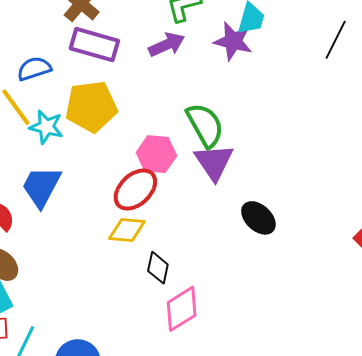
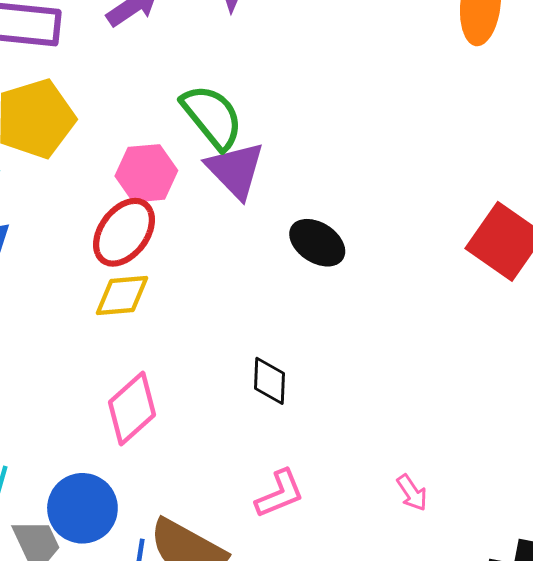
black diamond: (158, 268) -> (270, 381), moved
pink diamond: (182, 309) -> (132, 408), moved

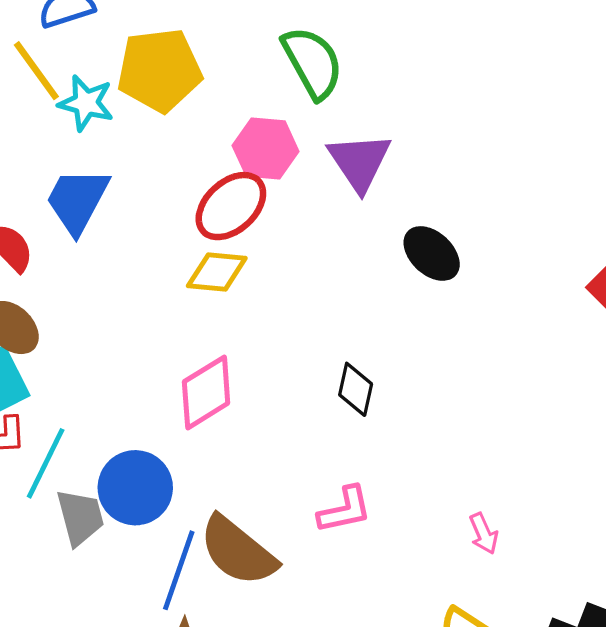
green semicircle: (212, 117) -> (313, 63), moved

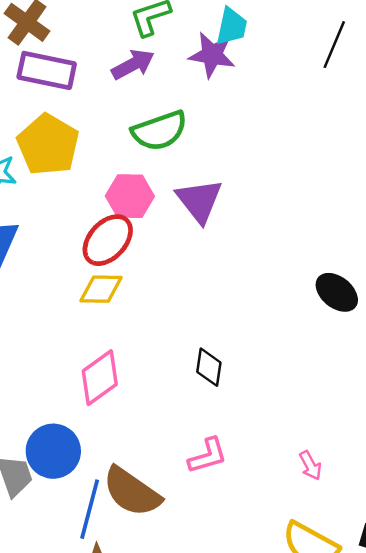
green semicircle: (313, 63) -> (160, 131), turned 104
yellow pentagon: (159, 70) -> (48, 145), turned -30
black ellipse: (432, 253) -> (337, 292), moved

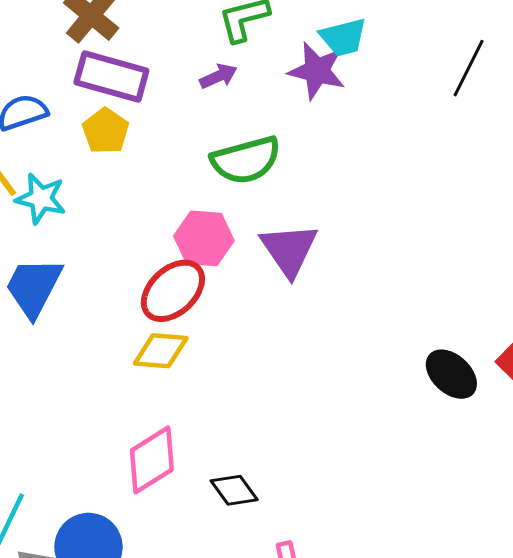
cyan trapezoid: (232, 26) -> (343, 37), turned 60
purple arrow: (133, 64) -> (218, 76), size x0.7
yellow pentagon: (48, 145) -> (106, 131), moved, size x0.6
black diamond: (209, 367) -> (234, 490), moved, turned -48

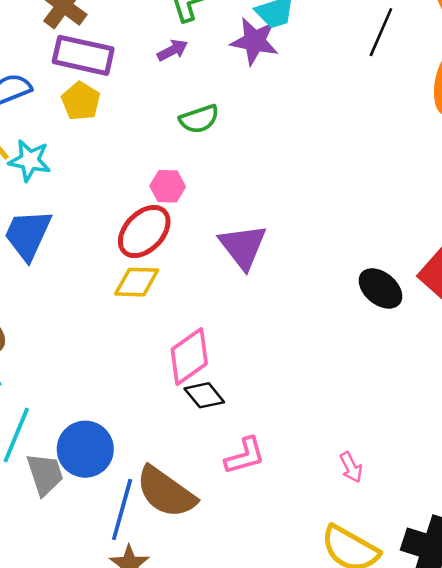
green semicircle: (246, 160) -> (199, 119), size x0.7
pink hexagon: (204, 238) -> (168, 186), size x0.7
purple triangle: (289, 250) -> (243, 246), moved
pink diamond: (152, 460) -> (189, 357), moved

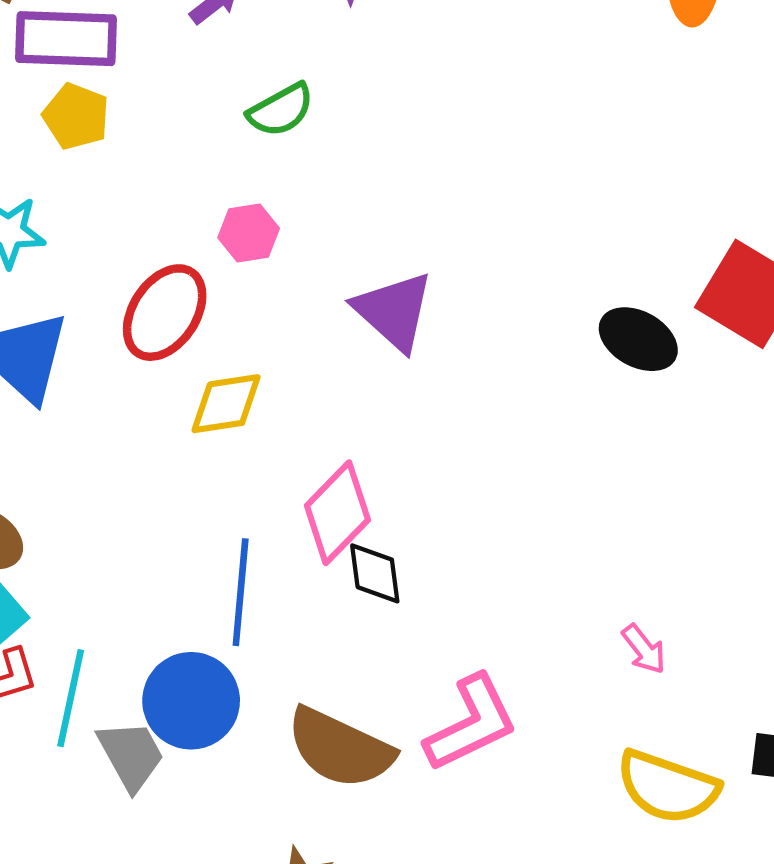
red ellipse: (144, 232) -> (165, 313), moved
black diamond: (204, 395) -> (375, 573), turned 42
pink L-shape: (245, 456) -> (471, 723), moved, size x1.4
blue line: (122, 510) -> (241, 592), moved

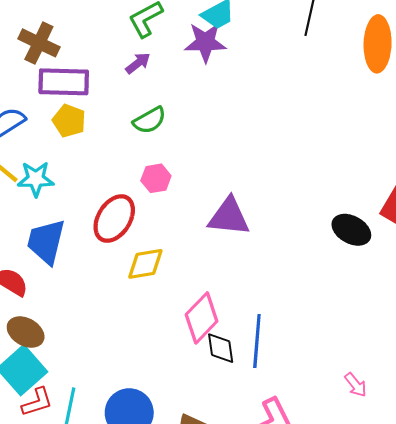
green semicircle: (281, 110) -> (150, 120), moved
purple triangle: (394, 311) -> (229, 217), turned -36
blue line: (241, 592) -> (257, 341), moved

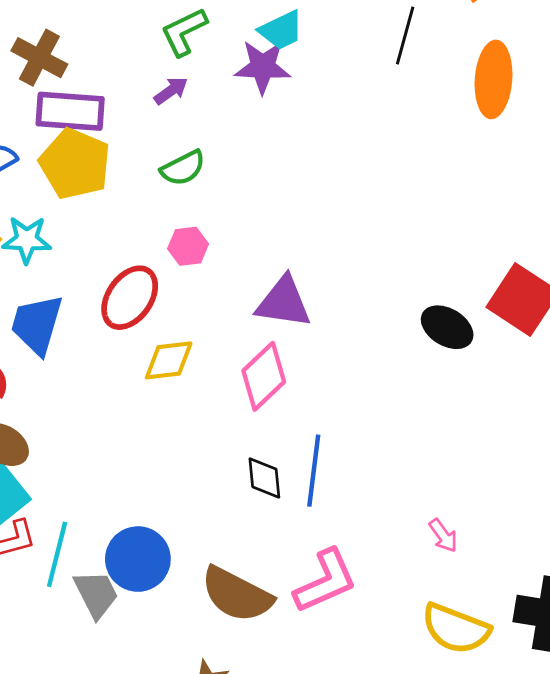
yellow pentagon: (69, 121) -> (75, 164), size x1.6
pink diamond: (202, 318) -> (264, 376), moved

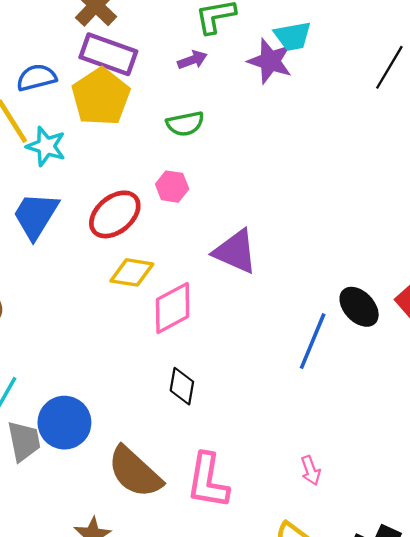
pink diamond: (264, 376) -> (173, 308), moved
blue line: (314, 471) -> (313, 341), moved
pink L-shape: (325, 581) -> (208, 481), turned 108

